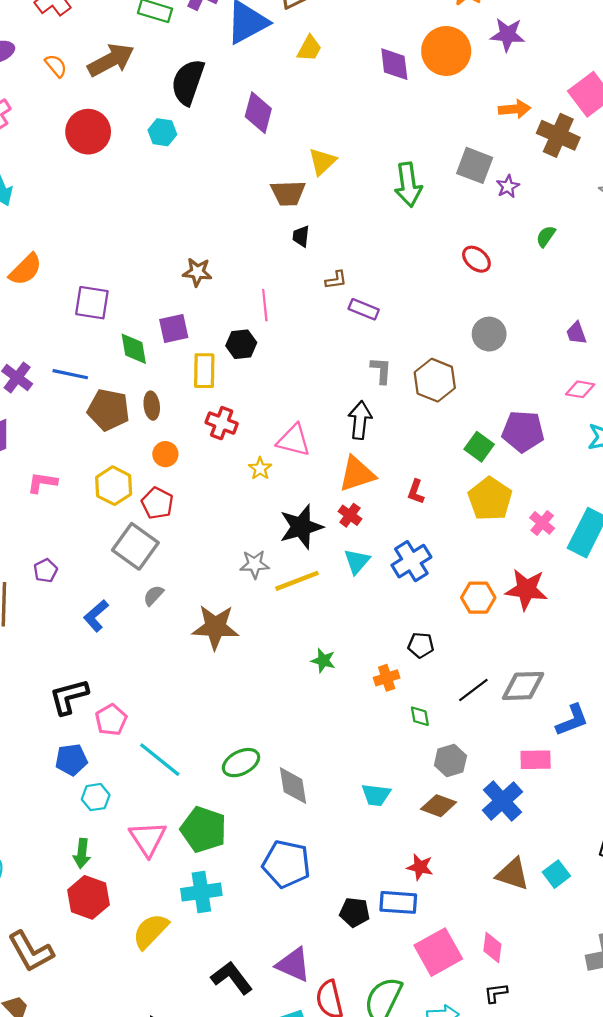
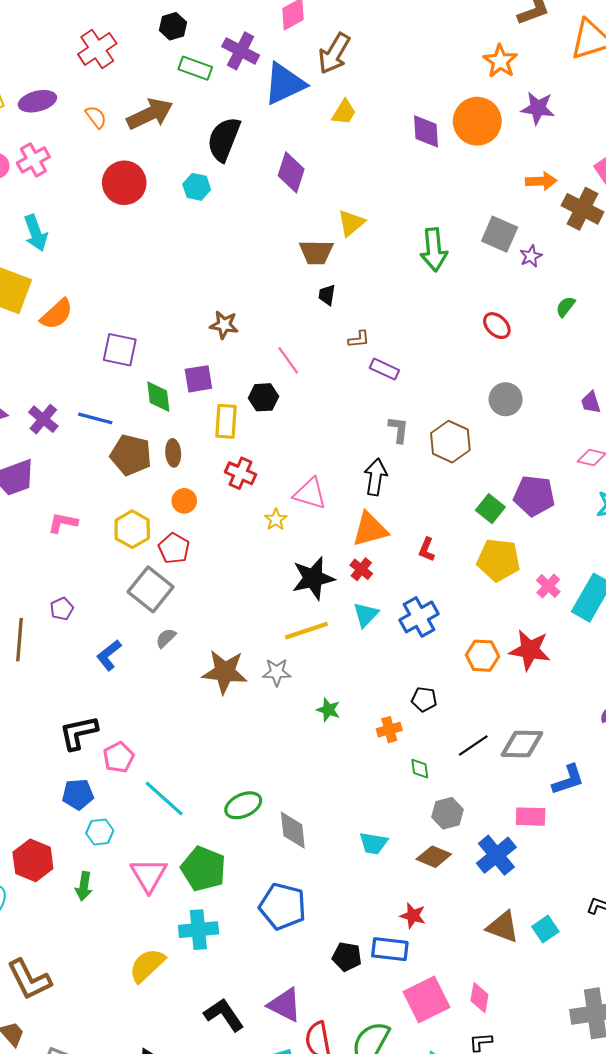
pink line: (265, 305) -> (288, 360), turned -32
yellow pentagon: (490, 499) -> (499, 560), turned -30
gray star: (255, 564) -> (277, 672), moved
red hexagon: (88, 897) -> (33, 860), moved

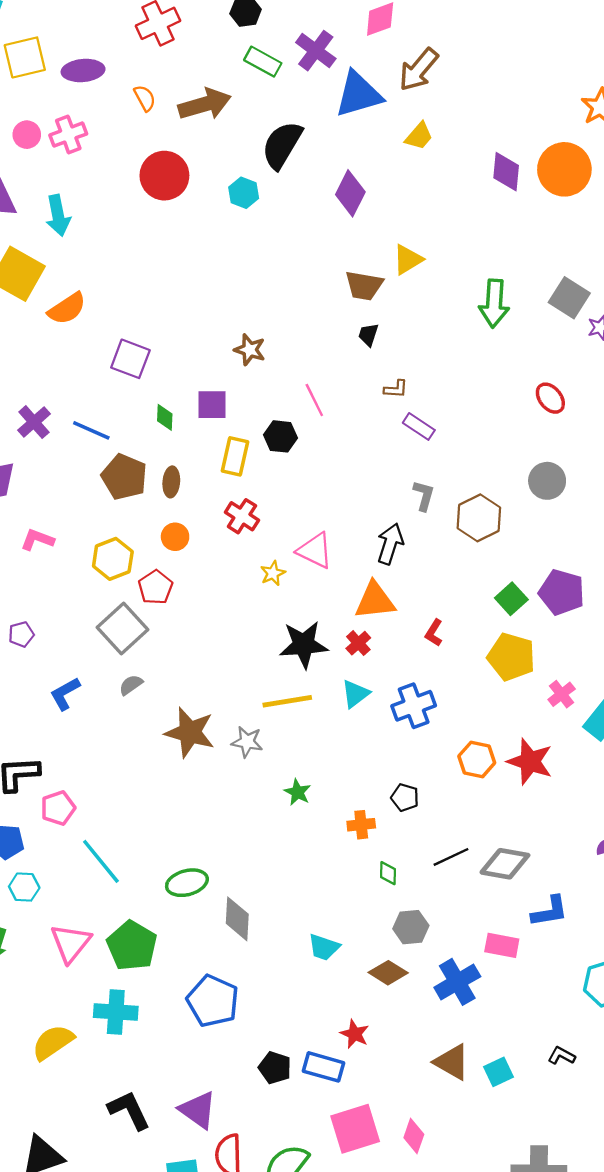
green diamond: (158, 397) -> (165, 417), size x0.7

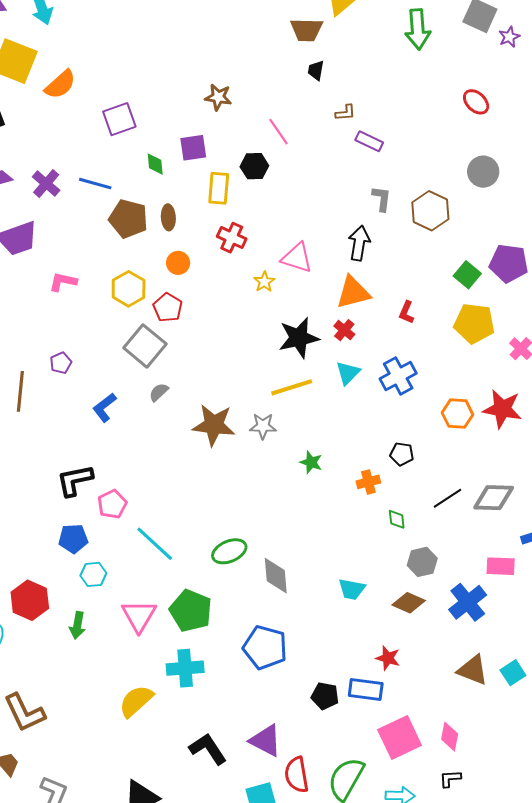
purple square: (130, 359) -> (119, 119), turned -32

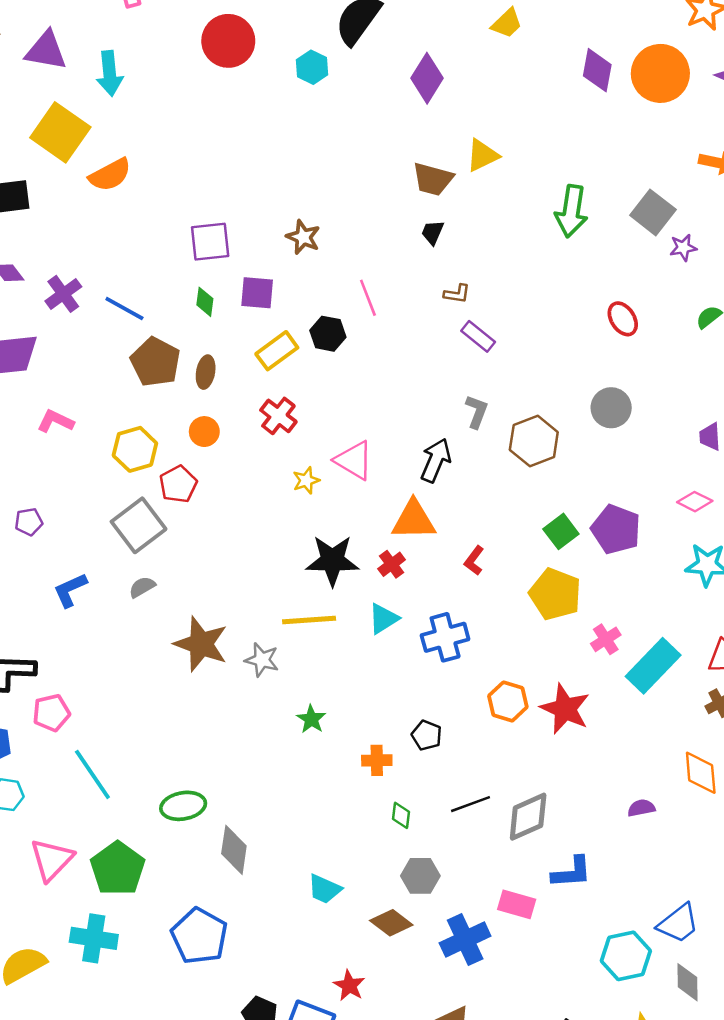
purple square: (119, 119) -> (210, 242), moved
yellow rectangle: (219, 188) -> (277, 351), turned 36
gray diamond: (494, 498) -> (528, 817), turned -39

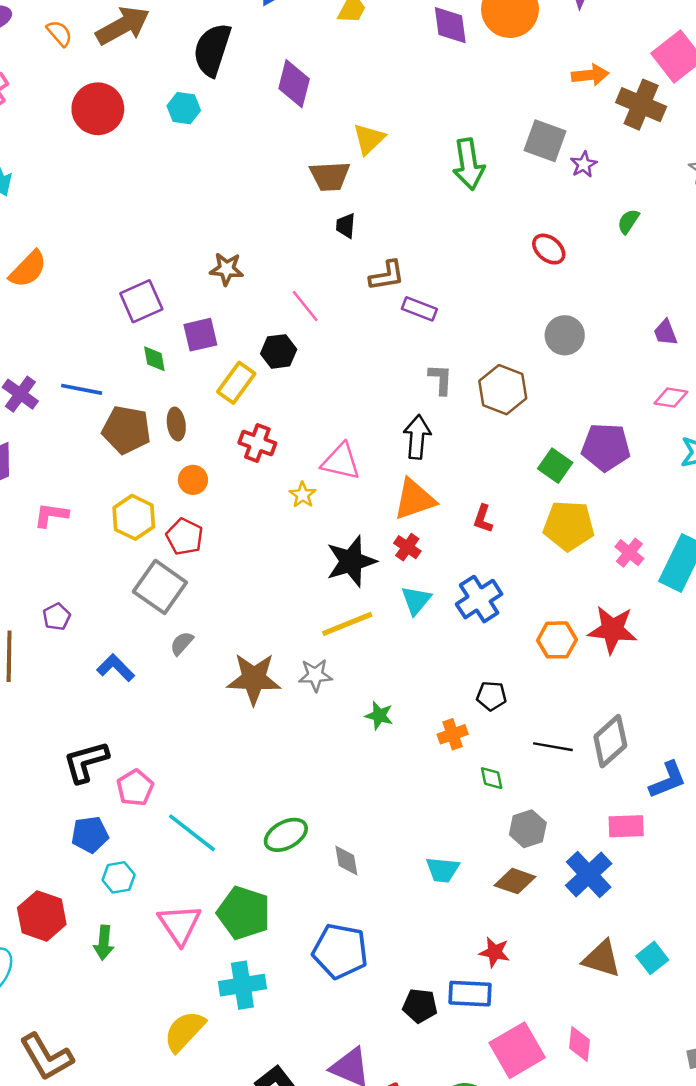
brown L-shape: (457, 294) -> (387, 276), size x1.4
blue L-shape: (70, 590) -> (116, 668), turned 87
black line: (470, 804) -> (553, 747), turned 48
gray diamond: (234, 850) -> (346, 860), size x0.7

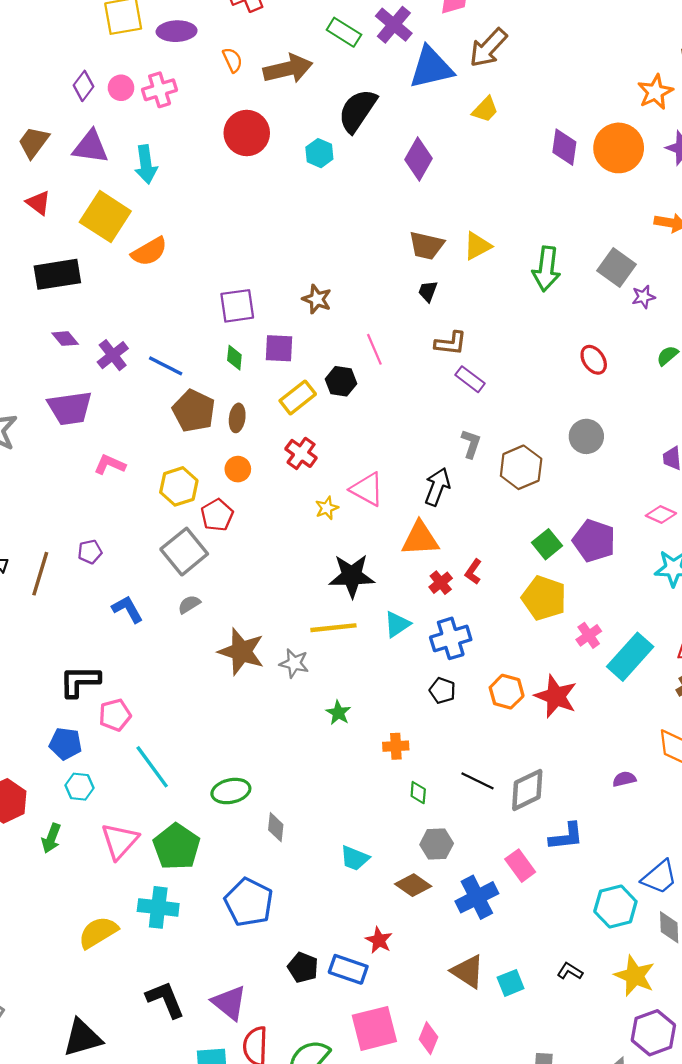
yellow triangle: (369, 139) -> (477, 246), moved
red cross: (407, 547) -> (441, 583), moved
black pentagon: (491, 696) -> (442, 691), moved
pink rectangle: (626, 826) -> (520, 866), turned 40

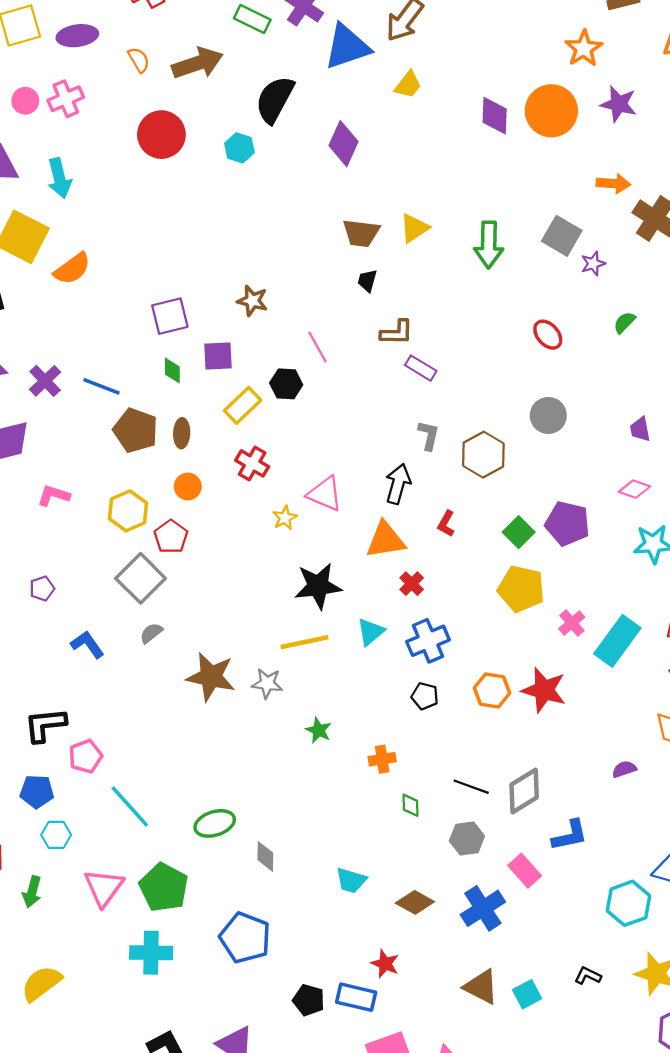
red L-shape: (473, 572) -> (446, 524), moved
gray hexagon: (437, 844) -> (467, 838), moved
yellow semicircle: (98, 932) -> (41, 983), moved

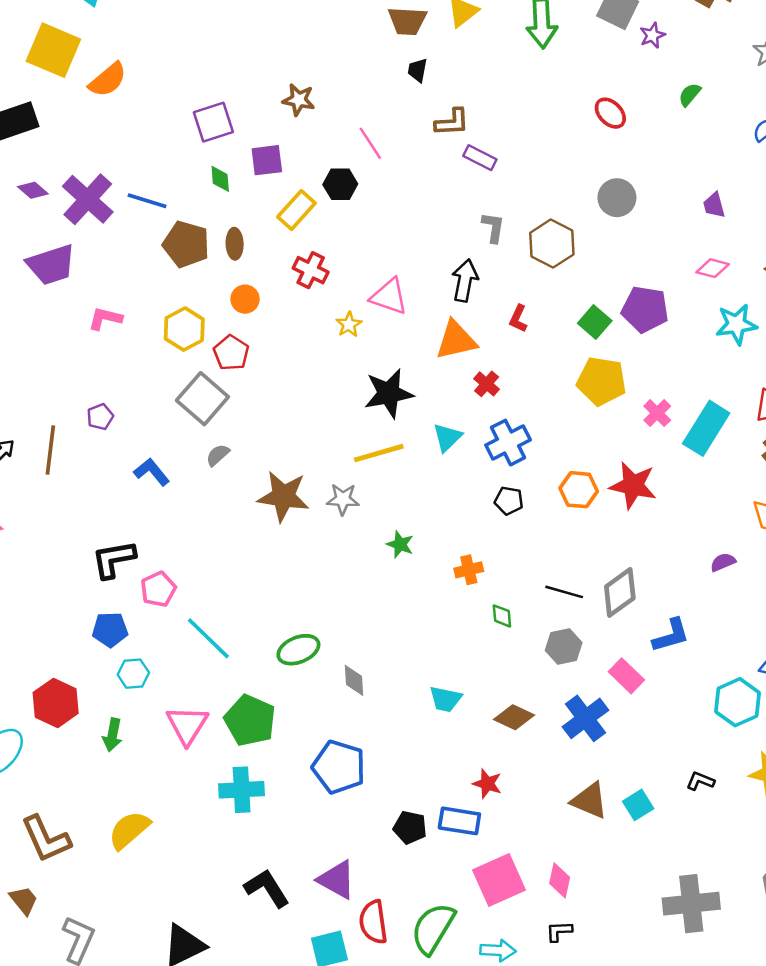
purple cross: (45, 381) -> (88, 199), size x1.5

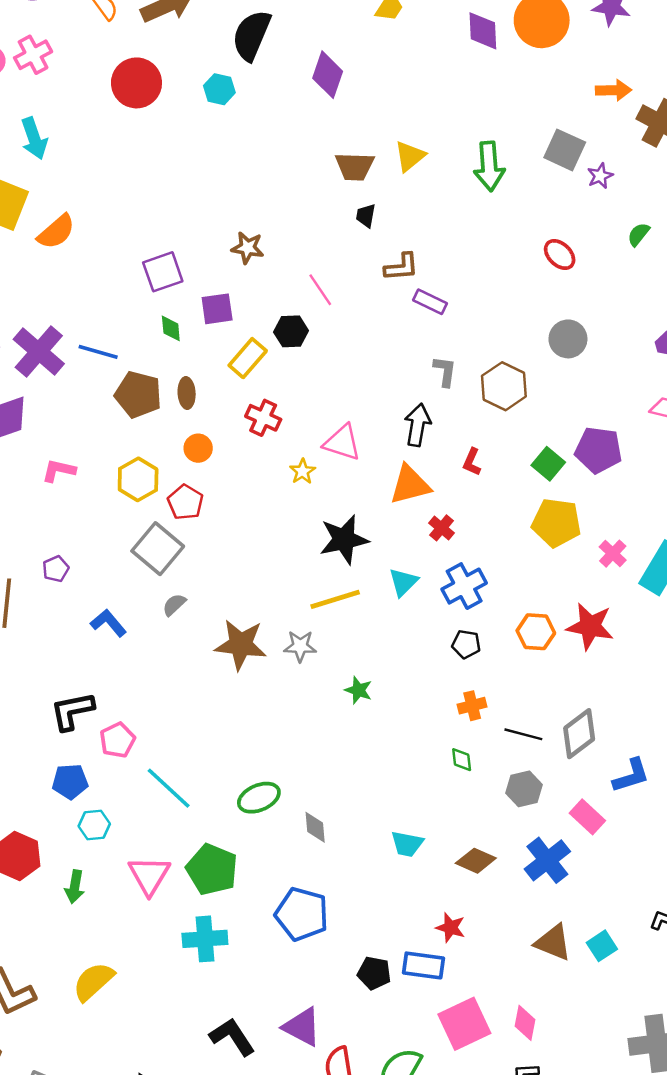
orange cross: (469, 570) -> (472, 706), moved

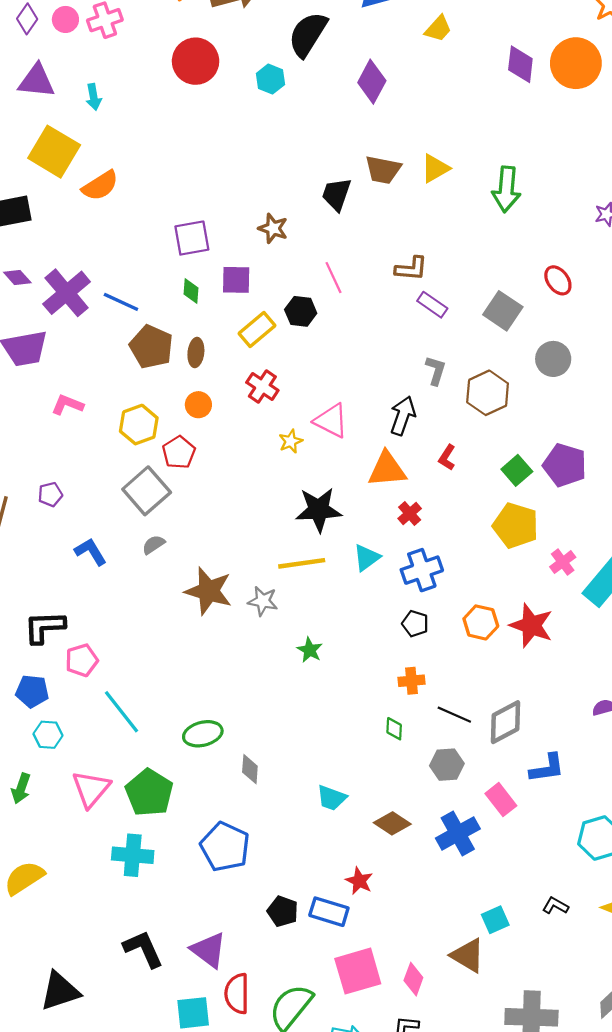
cyan arrow: (34, 138) -> (94, 97), size x0.7
gray square: (565, 150) -> (503, 311), moved
black trapezoid: (366, 216) -> (336, 194), moved, size x1.5
brown triangle: (553, 942) -> (468, 955), moved

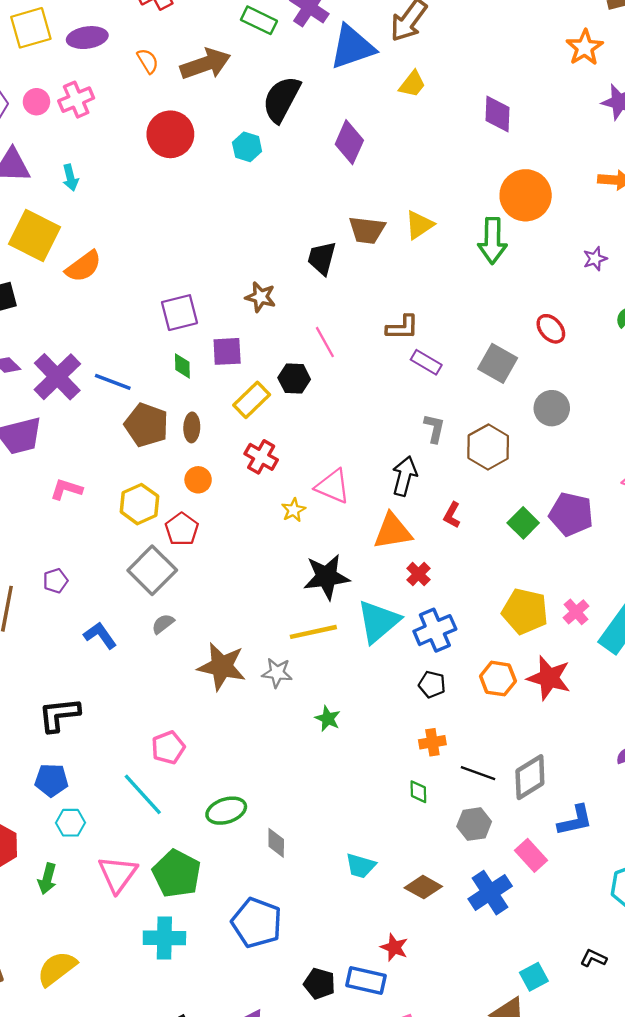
orange circle: (576, 63) -> (526, 195), moved
yellow pentagon: (516, 526) -> (525, 611), moved
cyan triangle: (367, 558) -> (378, 622), size x1.6
pink pentagon: (82, 660) -> (168, 748), moved

